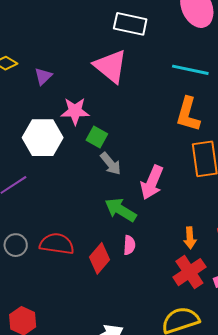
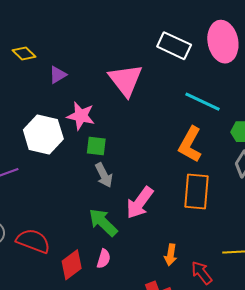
white rectangle: (130, 24) -> (174, 46), moved
green square: (97, 137) -> (96, 146), turned -35
orange arrow: (190, 238) -> (171, 255), moved

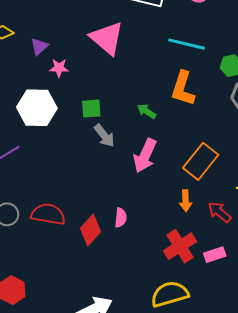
pink star: (81, 116) -> (59, 68), moved, size x0.7
orange rectangle: (196, 192) -> (201, 161), moved, turned 45
green arrow: (103, 222) -> (147, 111), moved, size x0.6

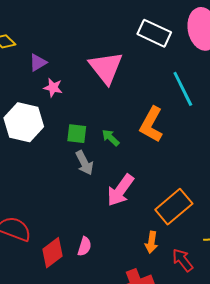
cyan line: (187, 44) -> (183, 89), turned 39
orange L-shape: (183, 88) -> (151, 124), moved
green arrow: (147, 111) -> (111, 138), moved

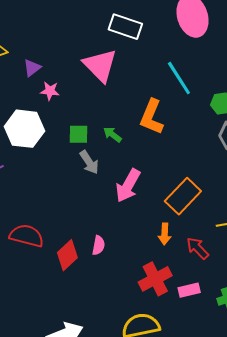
white rectangle: (154, 33) -> (125, 27), moved

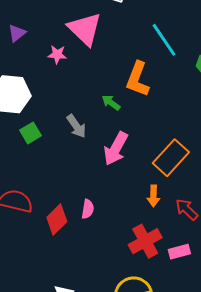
pink star: (50, 91) -> (57, 54), moved
green square: (78, 134) -> (30, 133), moved, turned -30
green arrow: (112, 134) -> (111, 103), moved

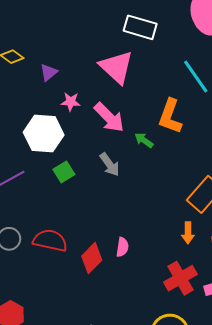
pink star: (57, 54) -> (71, 102), moved
pink arrow: (116, 149) -> (109, 117), moved, turned -72

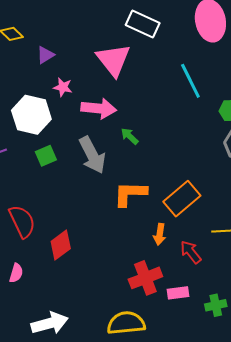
orange L-shape: (170, 116) -> (130, 194), moved, turned 63
pink arrow: (109, 117) -> (99, 108), turned -48
gray arrow: (110, 164) -> (92, 155), size x1.5
red semicircle: (50, 240) -> (22, 221), turned 44
pink semicircle: (122, 247) -> (16, 273), moved

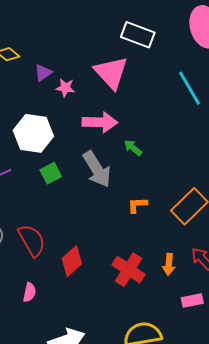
pink star: (63, 87) -> (65, 88), moved
orange L-shape: (130, 194) -> (137, 205), size x0.6
orange arrow: (160, 234) -> (169, 264), moved
red cross: (145, 278) -> (129, 270), moved, turned -32

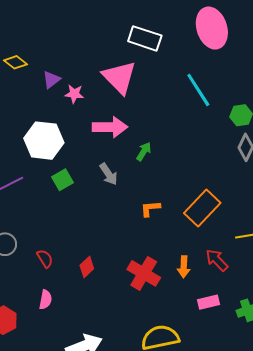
green arrow: (133, 148) -> (144, 151), turned 84
gray arrow: (97, 169) -> (109, 174), size x0.6
red semicircle: (32, 240) -> (45, 259), moved, size x0.6
red diamond: (72, 261) -> (87, 267), size x0.7

